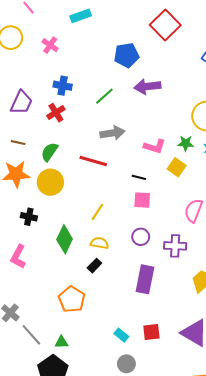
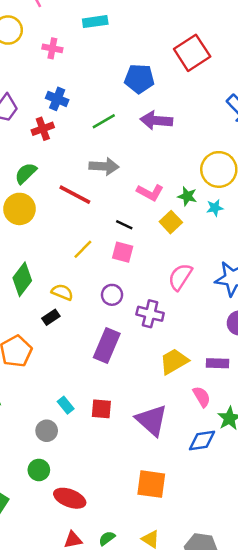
pink cross: (50, 45) -> (52, 48), turned -35
yellow line: (97, 212) -> (83, 249), moved
gray circle: (126, 364) -> (47, 431), moved

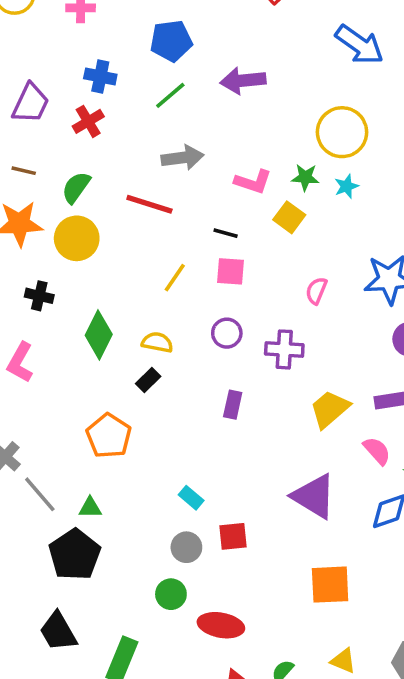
blue pentagon: (139, 79) -> (171, 41), moved
pink semicircle: (180, 277) -> (316, 291), size x0.7
purple rectangle: (107, 346) -> (233, 405), size x0.6
red square: (101, 409) -> (233, 536), moved
gray circle: (47, 431) -> (186, 547), moved

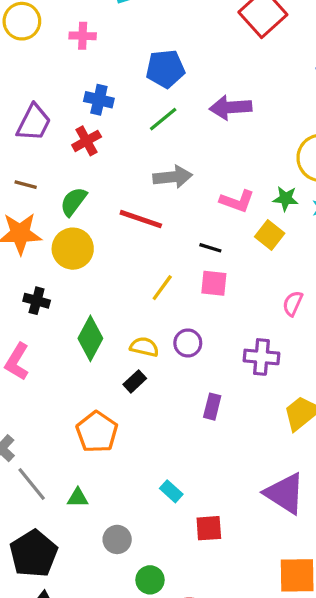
purple circle: (227, 333) -> (188, 343), moved
gray circle: (186, 547) -> (117, 539), moved
black pentagon: (75, 555) -> (34, 554), moved

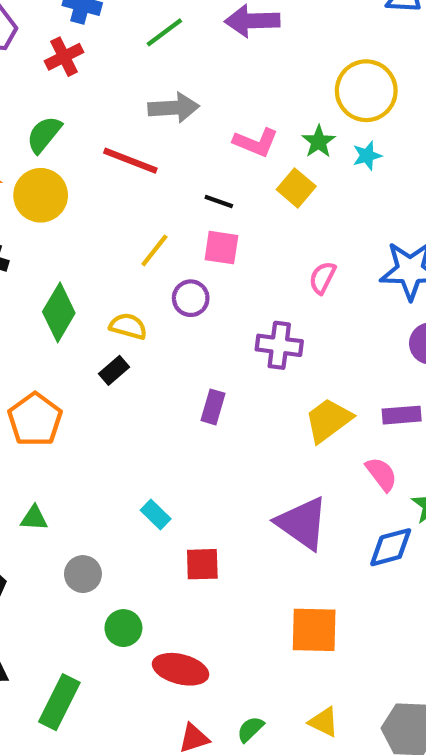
green star: (286, 199) -> (319, 142), turned 30
purple circle: (188, 343) -> (191, 298), moved
orange pentagon: (97, 432) -> (35, 420), moved

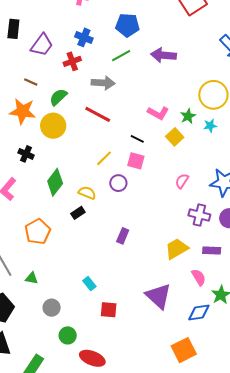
gray arrow: (174, 108) -> (103, 83), moved
purple cross: (279, 345) -> (199, 215), moved
orange square: (314, 630) -> (184, 350), moved, turned -35

